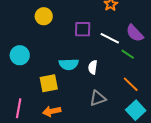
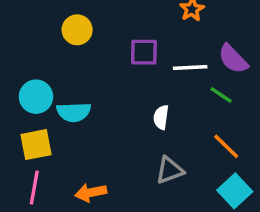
white line: (110, 38) -> (190, 68), turned -30
cyan semicircle: (69, 64) -> (74, 112), moved
yellow square: (49, 83) -> (36, 145), moved

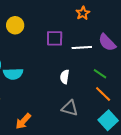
green line: (221, 95) -> (100, 74), moved
gray triangle: (170, 170) -> (70, 108), turned 36
orange arrow: (91, 193) -> (23, 121), turned -36

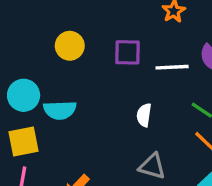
yellow circle: (15, 25) -> (70, 46), moved

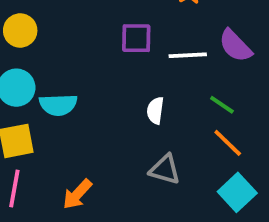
yellow circle: (70, 46) -> (20, 30), moved

